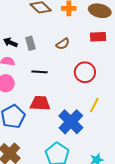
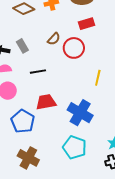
red circle: (85, 72) -> (74, 48), moved
yellow line: (94, 105) -> (98, 78), moved

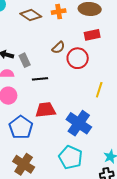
gray rectangle: (22, 46) -> (25, 60), moved

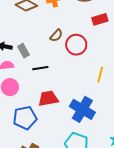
red rectangle: (92, 35) -> (100, 19), moved
blue pentagon: (21, 127) -> (25, 118), turned 30

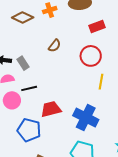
red circle: (76, 45) -> (91, 56), moved
black line: (40, 68) -> (29, 88), moved
blue pentagon: (25, 118) -> (29, 130), turned 30

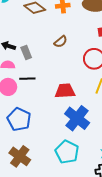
red trapezoid: (51, 109) -> (65, 91), moved

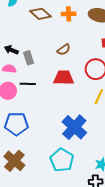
red trapezoid: (65, 91) -> (64, 78), moved
blue pentagon: (19, 119) -> (16, 124), turned -30

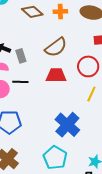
brown semicircle: (64, 50) -> (56, 47), size x1.6

